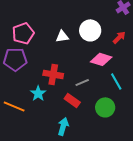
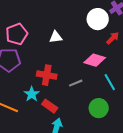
white circle: (90, 30) -> (98, 19), moved
red rectangle: (72, 100) -> (50, 106), moved

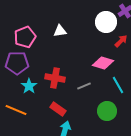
white triangle: (56, 37) -> (60, 31), moved
cyan star: (32, 94) -> (29, 86), moved

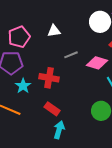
gray line: (84, 86) -> (71, 55), moved

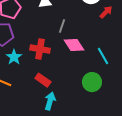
gray line: (71, 55) -> (62, 26), turned -48
pink diamond: (97, 63) -> (74, 45), moved, turned 40

